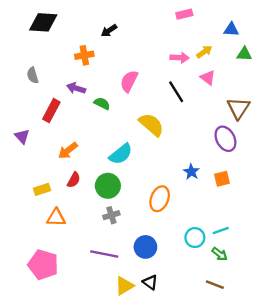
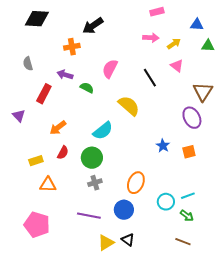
black arrow: (109, 31) -> (93, 26), size x1.5
pink arrow: (180, 58) -> (151, 38), moved
orange ellipse: (160, 199) -> (136, 183), moved

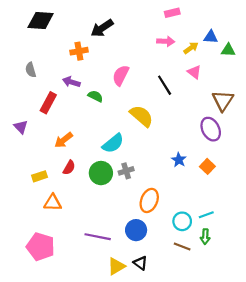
blue triangle: (197, 25) -> (211, 37), moved
orange square: (189, 152) -> (207, 166), turned -32
gray cross: (95, 183) -> (126, 171), moved
green arrow: (187, 216) -> (205, 237), turned 56
brown line: (183, 242) -> (182, 247), moved

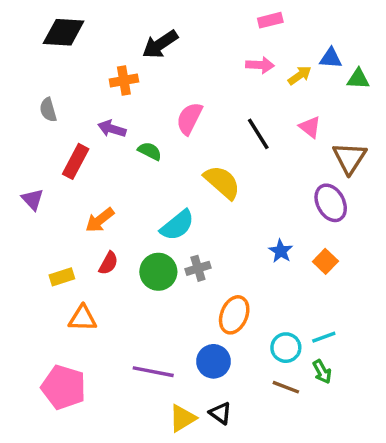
pink triangle: (194, 72) -> (310, 127), moved
green arrow: (205, 237) -> (322, 372), turned -32

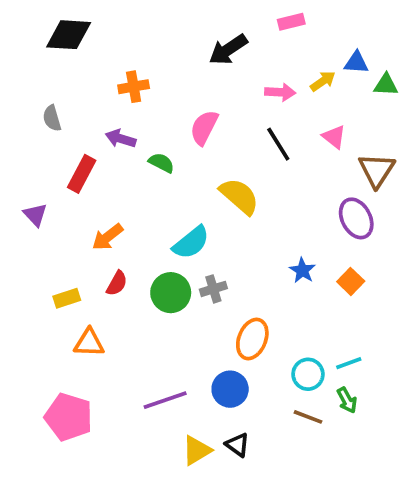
black arrow: (160, 44) -> (228, 50), moved
pink arrow: (260, 65) -> (280, 92), moved
purple line: (153, 372) -> (165, 400), turned -30

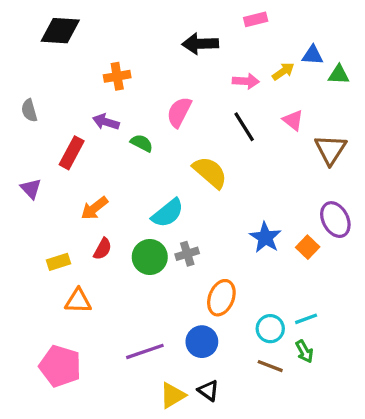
black arrow: (228, 50) -> (200, 44), turned 32
gray semicircle: (52, 118) -> (29, 110), moved
purple ellipse: (356, 218) -> (335, 220), moved
blue star: (302, 270) -> (265, 237), size x1.4

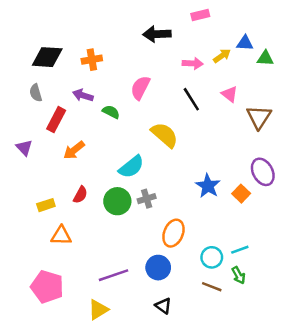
black diamond: (60, 31) -> (47, 57), moved
gray semicircle: (29, 110) -> (36, 93), moved
orange arrow: (94, 208) -> (74, 150), moved
yellow triangle: (173, 395) -> (98, 310), moved

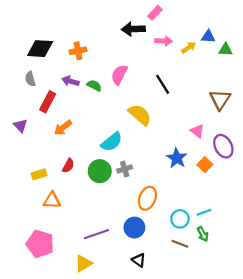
pink rectangle: (200, 15) -> (155, 13), moved, turned -32
pink arrow: (193, 63) -> (164, 41), moved
pink triangle: (230, 94) -> (197, 131), moved
green semicircle: (111, 112) -> (94, 85), moved

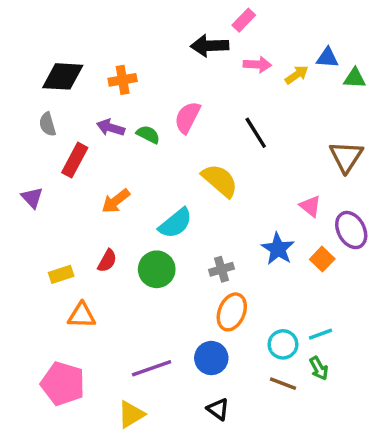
orange arrow: (63, 128) -> (116, 201), moved
gray cross: (125, 169) -> (222, 269), moved

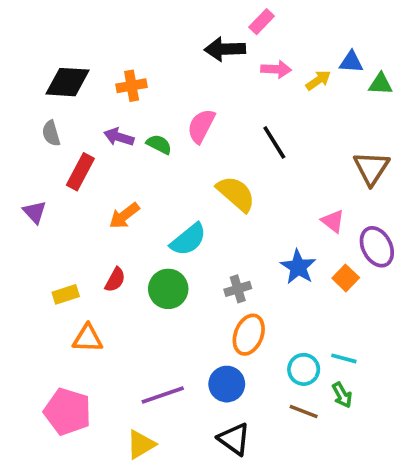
cyan line: (321, 334) -> (344, 358), turned 35
black triangle: (218, 409) -> (234, 439), size x1.4

